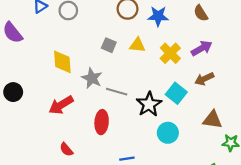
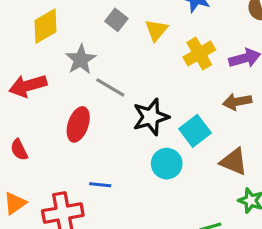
yellow triangle: (137, 45) -> (156, 30), turned 49
yellow diamond: (62, 62) -> (46, 26), turned 50
cyan square: (176, 93) -> (195, 131), moved

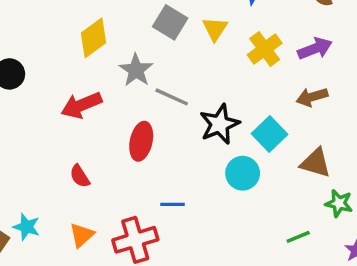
gray square: (116, 20) -> (170, 22), size x1.4

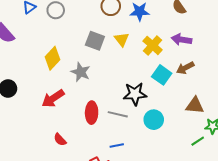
purple arrow: (315, 49) -> (181, 40), turned -138
gray line: (172, 97) -> (118, 114), moved
black star: (220, 124) -> (135, 94), turned 30
cyan square: (270, 134) -> (162, 75), moved
green line: (298, 237) -> (198, 141), moved

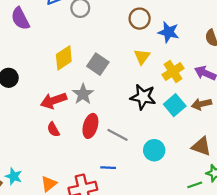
gray square: (95, 41) -> (98, 64), moved
gray star: (81, 72) -> (83, 94), moved
black star: (135, 94) -> (143, 97), moved
red semicircle: (60, 140) -> (53, 129), moved

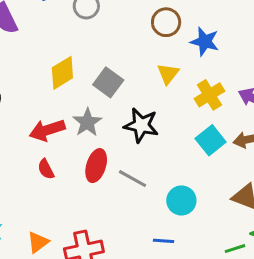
black star: (143, 97) -> (141, 125), moved
blue line: (108, 168) -> (163, 241), moved

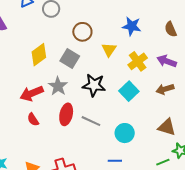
brown circle: (166, 22) -> (82, 32), moved
cyan square: (211, 140) -> (129, 91), moved

